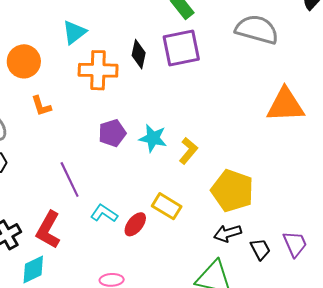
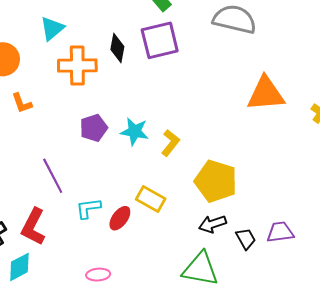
cyan L-shape: (104, 213) -> (88, 208), turned -40
purple trapezoid: (295, 244) -> (280, 232), turned -72

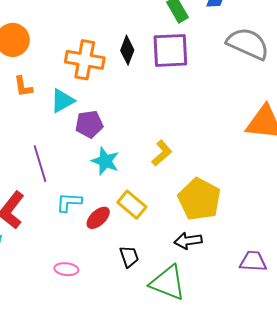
cyan triangle: (52, 28) -> (62, 101), moved
cyan star: (135, 131) -> (105, 161), moved
black trapezoid: (246, 239) -> (129, 257), moved

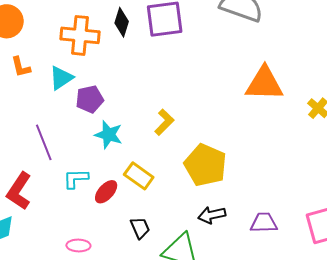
black arrow: (188, 241) -> (212, 215), moved

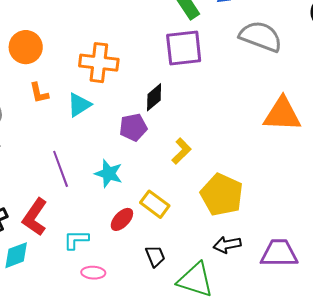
black diamond: (122, 22) -> (154, 97), moved, turned 32
purple pentagon: (90, 99) -> (133, 127), moved
cyan star: (109, 135) -> (109, 174), moved
cyan L-shape: (76, 179) -> (76, 240), moved
purple trapezoid: (264, 223) -> (279, 253), size x1.4

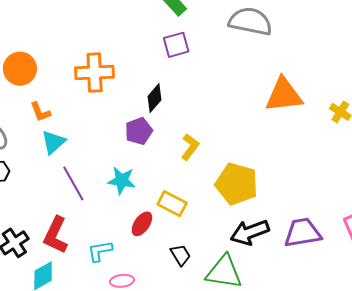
purple square: (184, 48) -> (176, 45), size x0.7
cyan triangle: (79, 105) -> (53, 142), moved
black arrow: (227, 245) -> (250, 232), size x1.4

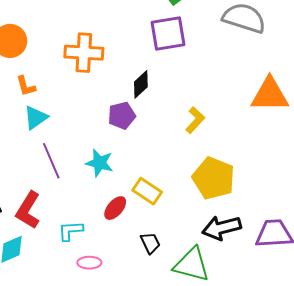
purple square: (176, 45) -> (168, 34), size x1.4
yellow L-shape: (190, 147) -> (195, 120), moved

